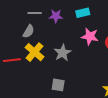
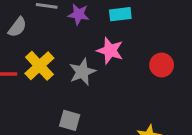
gray semicircle: (29, 31) -> (17, 27), moved
pink star: (90, 36) -> (110, 51), moved

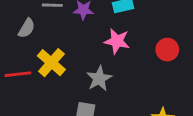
gray star: (82, 72) -> (99, 79), moved

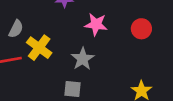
gray semicircle: (27, 28) -> (16, 29), moved

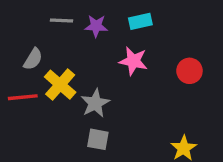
gray star: (83, 59) -> (95, 103), moved

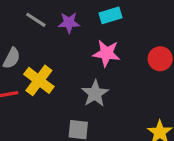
gray line: (62, 20) -> (36, 20), turned 35
gray star: (95, 103) -> (95, 93), moved

